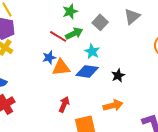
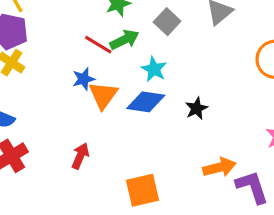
orange triangle: (61, 67) -> (103, 95), turned -48
red arrow: (64, 104) -> (80, 156), moved
orange arrow: (113, 105) -> (219, 167), moved

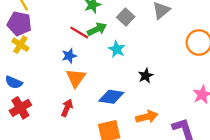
orange triangle: (103, 95) -> (76, 78), moved
blue diamond: (146, 102) -> (111, 97), moved
orange arrow: (219, 167) -> (147, 117), moved

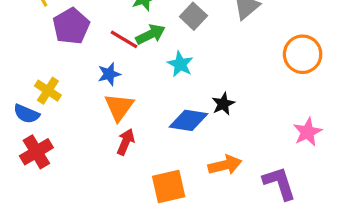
purple pentagon: (19, 24) -> (71, 26), moved, turned 30
yellow cross: (20, 45) -> (48, 91), moved
blue diamond: (111, 97) -> (188, 120), moved
red arrow: (67, 108) -> (126, 142), moved

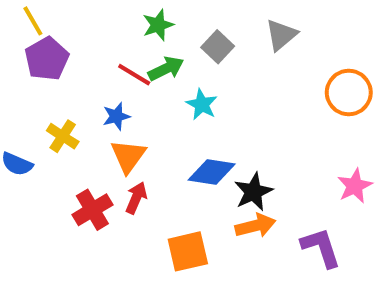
purple pentagon: (71, 26) -> (47, 59), moved
yellow cross: (48, 91) -> (63, 136), moved
black star: (223, 104) -> (253, 192), moved, size x1.4
red cross: (36, 152) -> (92, 210), moved

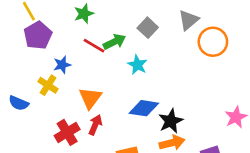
green star: (158, 25) -> (84, 14), moved
orange circle: (349, 93) -> (213, 42), moved
blue star: (116, 116) -> (62, 65), moved

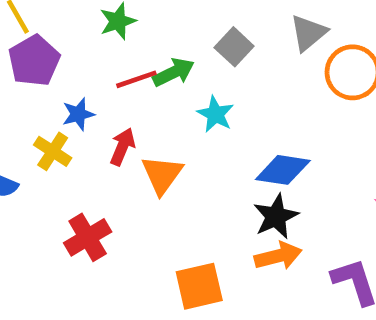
red line: (94, 46) -> (136, 79), turned -50
orange triangle: (90, 98) -> (162, 175), moved
blue diamond: (144, 108) -> (283, 170), moved
red arrow: (95, 125) -> (122, 147), moved

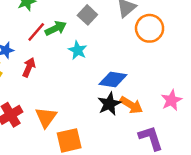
red line: (136, 79) -> (36, 32), turned -30
orange triangle: (162, 175) -> (46, 117), moved
orange arrow: (278, 256) -> (131, 105), moved, turned 45

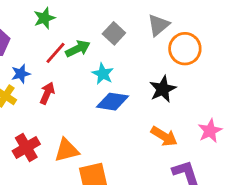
blue diamond: (113, 79) -> (113, 102), moved
black star: (109, 104) -> (163, 89), moved
orange triangle: (46, 117) -> (67, 150), turned 40

